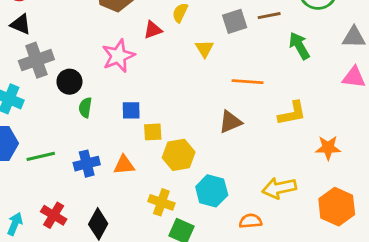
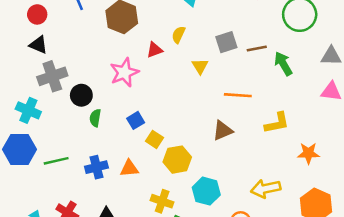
brown line: (269, 16) -> (257, 49), moved
blue square: (131, 110) -> (136, 120), turned -30
yellow square: (153, 132) -> (155, 139), turned 36

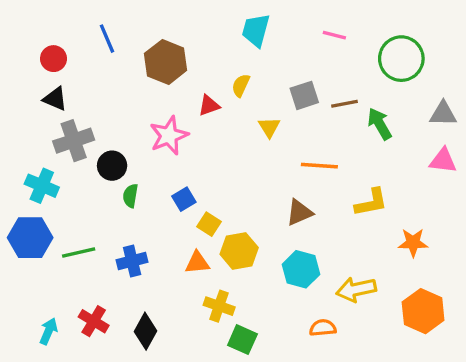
orange triangle: (129, 168) -> (197, 263), moved
cyan hexagon: (206, 191) -> (301, 269), moved

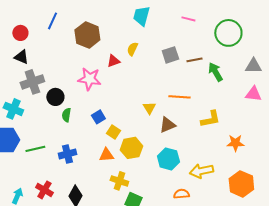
blue line: (107, 39) -> (52, 21), turned 48
yellow triangle: (269, 127) -> (149, 108), moved
pink star: (169, 136) -> (89, 79), turned 30

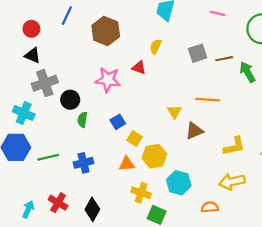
red triangle: (113, 61) -> (139, 68), moved, turned 40
yellow L-shape: (210, 119) -> (234, 146), moved
cyan hexagon: (168, 159) -> (179, 183), moved

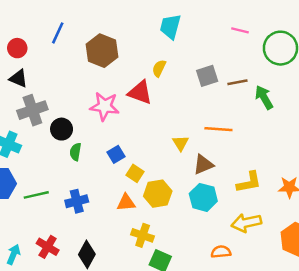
pink line: (218, 13) -> (240, 30), moved
red triangle: (139, 68) -> (140, 92), size x1.5
cyan hexagon: (179, 183) -> (203, 197), moved

